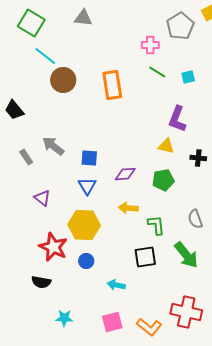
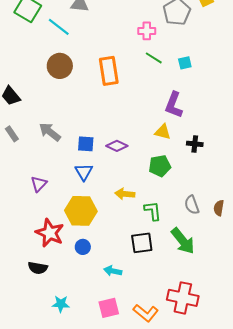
cyan line: (45, 56) -> (59, 27), moved
gray rectangle: (26, 157) -> (12, 134), moved
purple diamond: (125, 174) -> (117, 146), moved, turned 30
purple triangle: (42, 198) -> (39, 184), turned 36

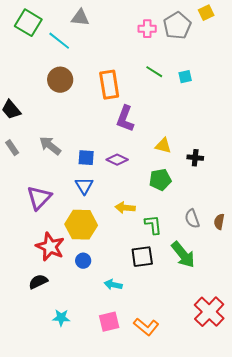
pink cross: (147, 31) -> (147, 29), moved
purple L-shape: (174, 105) -> (125, 119), moved
purple triangle: (39, 184) -> (39, 198), size x1.5
black semicircle: (38, 268) -> (38, 282), turned 144
red cross: (183, 298) -> (209, 312), moved, turned 32

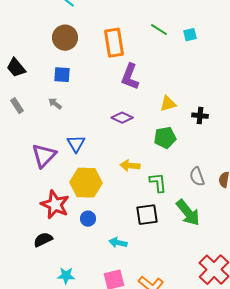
gray arrow: (50, 146) -> (55, 104), size x0.6
yellow triangle: (163, 146) -> (168, 104), turned -30
blue square: (86, 158) -> (62, 75), moved
blue triangle: (84, 186) -> (76, 144), moved

